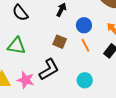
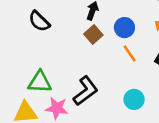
brown square: (60, 42) -> (93, 35), moved, turned 32
green triangle: (16, 46) -> (40, 82), moved

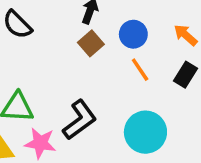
cyan circle: (134, 99) -> (145, 132), size x1.5

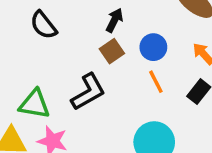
black L-shape: (80, 120) -> (88, 92), moved

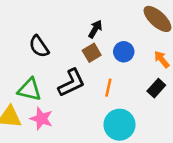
black semicircle: (44, 25) -> (39, 46), moved
orange line: (156, 82) -> (108, 88), moved, turned 36

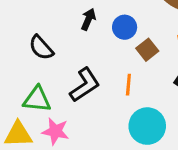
black arrow: (95, 29) -> (88, 19), moved
blue circle: (124, 52) -> (125, 27), moved
brown square: (92, 53) -> (147, 50), moved

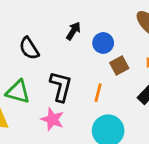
black L-shape: (85, 85) -> (61, 86), turned -52
pink star: (55, 131) -> (52, 119), moved

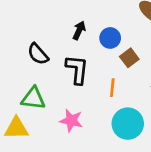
black L-shape: (61, 86) -> (77, 69), moved

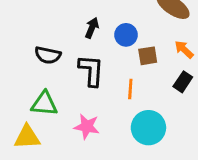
black semicircle: (38, 54) -> (48, 55), turned -35
brown square: (129, 58) -> (148, 56), turned 30

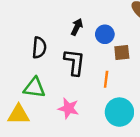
black semicircle: (48, 55) -> (39, 48), turned -100

